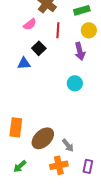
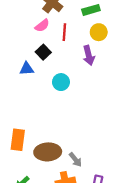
pink semicircle: (30, 24) -> (42, 26), moved
cyan circle: (75, 83) -> (61, 82), moved
brown ellipse: (43, 138) -> (48, 152), turned 40

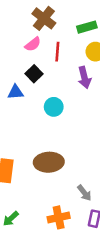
brown ellipse: (48, 152) -> (49, 162), moved
gray arrow: (75, 160) -> (84, 193), moved

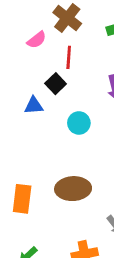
pink semicircle: (33, 44) -> (37, 40), moved
red line: (57, 52) -> (69, 57), moved

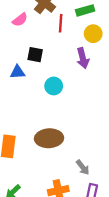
red line: (69, 57) -> (61, 23), moved
black square: (56, 84) -> (35, 55), turned -35

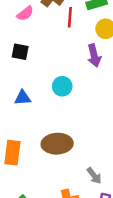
black square: (35, 55) -> (20, 52), moved
blue triangle: (18, 72) -> (23, 98), moved

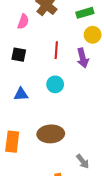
pink semicircle: (25, 13) -> (23, 22), turned -32
red line: (70, 17) -> (56, 50), moved

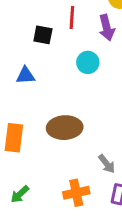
black square: (19, 55) -> (43, 35), moved
cyan circle: (55, 84) -> (88, 62), moved

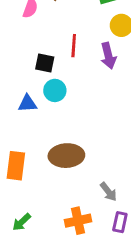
cyan circle: (88, 62) -> (55, 90), moved

